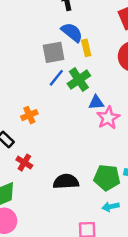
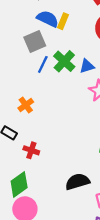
yellow rectangle: (86, 48) -> (63, 21), moved, turned 49
blue triangle: (96, 102) -> (87, 66), moved
black semicircle: (66, 181) -> (77, 182), moved

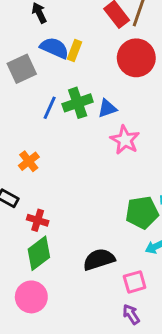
gray square: (35, 41) -> (22, 69), moved
green cross: (64, 61) -> (78, 103), turned 30
green diamond: (19, 184) -> (39, 253), moved

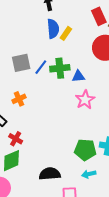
blue semicircle: (54, 48) -> (53, 29), turned 48
gray square: (22, 69) -> (21, 63), moved

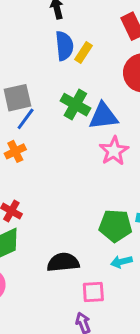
blue line: (41, 67) -> (26, 119), moved
green cross: (60, 68) -> (75, 105), turned 36
blue triangle: (78, 76) -> (103, 116), size x1.5

